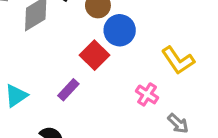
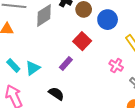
blue circle: (120, 30) -> (108, 20), moved

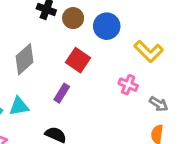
gray diamond: (44, 15) -> (25, 59), moved
cyan triangle: (33, 68) -> (19, 106), turned 35

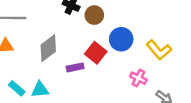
blue circle: (107, 26) -> (121, 39), moved
purple rectangle: (62, 93) -> (75, 67), moved, turned 42

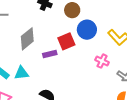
brown circle: (94, 15) -> (72, 10), moved
red square: (96, 53) -> (66, 41), turned 30

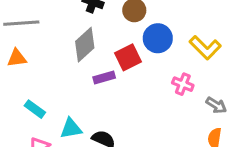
gray diamond: (27, 39) -> (85, 45), moved
cyan triangle: (21, 73) -> (71, 128), moved

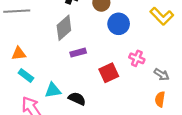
yellow L-shape: (205, 48) -> (162, 16), moved
red square: (128, 57) -> (109, 73), moved
orange triangle: (17, 58) -> (19, 54), moved

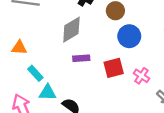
red square: (109, 73) -> (114, 68), moved
cyan rectangle: (26, 75) -> (35, 73), moved

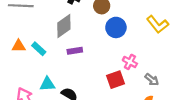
red square: (114, 68) -> (116, 80), moved
cyan rectangle: (35, 73) -> (39, 49), moved

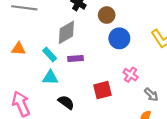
cyan rectangle: (39, 49) -> (50, 55), moved
red square: (116, 80) -> (102, 90), moved
cyan triangle: (47, 84) -> (50, 78), moved

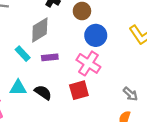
pink cross: (131, 75) -> (88, 63), moved, size x1.5
cyan triangle: (50, 78) -> (18, 88), moved
black semicircle: (66, 102) -> (43, 92), moved

